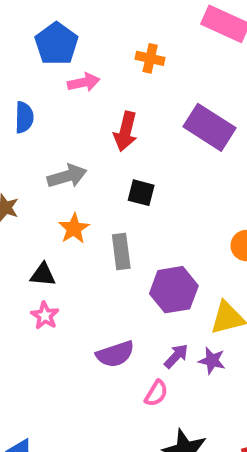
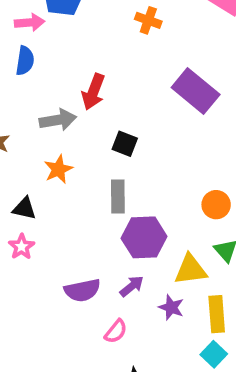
pink arrow: (84, 82) -> (30, 22), moved
red arrow: (126, 131) -> (93, 92), moved
gray rectangle: (121, 251) -> (118, 196), moved
purple arrow: (176, 356) -> (132, 286), moved

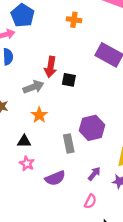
black square: (125, 144) -> (69, 80), moved
gray rectangle: (118, 196) -> (69, 144), moved
purple hexagon: (144, 237) -> (92, 128), moved
purple semicircle: (82, 290) -> (55, 178), moved

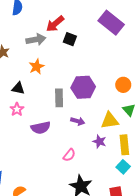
red arrow: (51, 67) -> (55, 24), turned 30
purple arrow: (94, 174) -> (78, 121), moved, turned 56

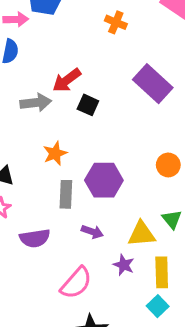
orange star: (36, 67) -> (55, 153), moved
orange circle: (123, 85) -> (168, 165), moved
pink semicircle: (69, 155) -> (76, 283), size x1.6

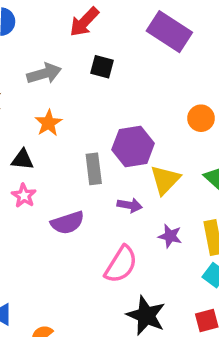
red arrow: (67, 80) -> (84, 22), moved
orange star: (55, 153) -> (48, 123), moved
yellow triangle: (141, 234) -> (165, 180), moved, turned -32

